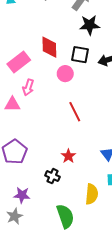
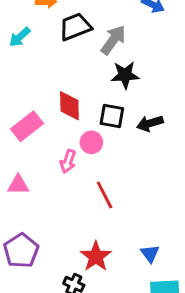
pink arrow: (28, 87) -> (68, 161), moved
red star: (68, 156) -> (96, 256), size x1.5

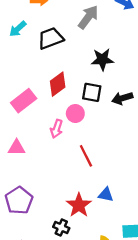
black trapezoid: (75, 27) -> (51, 38), moved
gray arrow: (113, 40) -> (88, 17), moved
red diamond: (69, 106) -> (58, 84), turned 55
blue triangle: (150, 254) -> (106, 195), moved, turned -42

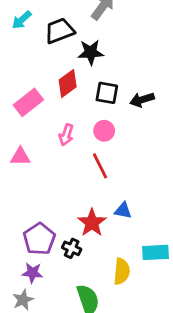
black star: (102, 59) -> (91, 52), moved
pink circle: (75, 114) -> (104, 131), moved
purple pentagon: (19, 200) -> (39, 239), moved

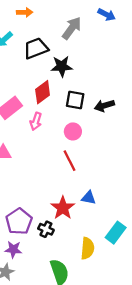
pink arrow: (66, 135) -> (36, 121), moved
cyan rectangle: (155, 252) -> (116, 233), turned -50

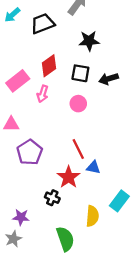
black star: (62, 66) -> (89, 41), moved
red line: (70, 161) -> (78, 149), moved
purple pentagon: (19, 221) -> (30, 152), moved

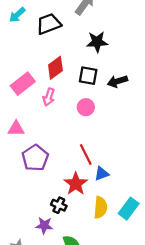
blue triangle: (93, 167) -> (102, 174), turned -32
yellow semicircle: (92, 216) -> (100, 207), moved
purple star: (21, 217) -> (44, 225), moved

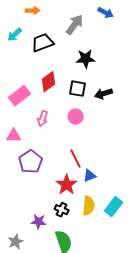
pink arrow: (49, 97) -> (43, 119), moved
black cross: (59, 205) -> (62, 210), moved

